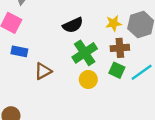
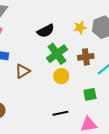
brown cross: (120, 48) -> (86, 57), moved
green square: (117, 70) -> (90, 94), moved, turned -32

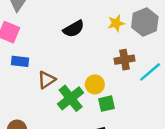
green cross: (57, 54) -> (71, 98), moved
green square: (90, 94) -> (106, 104), moved

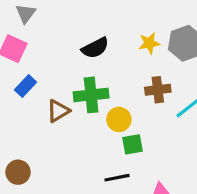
blue rectangle: (20, 61) -> (26, 86), turned -56
green cross: (71, 98) -> (91, 95), moved, turned 30

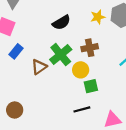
brown cross: (158, 90) -> (90, 48), moved
green cross: (91, 95) -> (61, 55), turned -30

